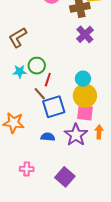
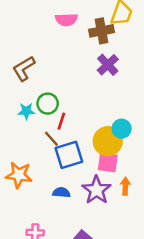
cyan circle: (83, 79) -> (122, 129), moved

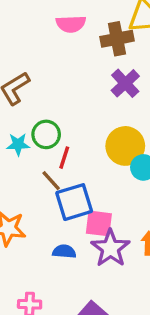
yellow circle: (108, 141) -> (125, 146), moved
pink square: (108, 162) -> (99, 223), moved

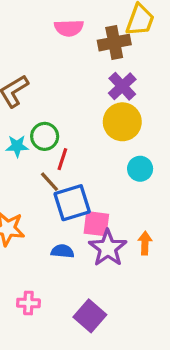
yellow circle: (125, 146) -> (122, 122), moved

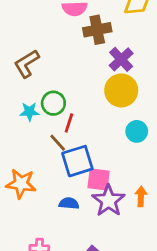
brown cross: (114, 43) -> (97, 30), moved

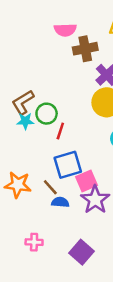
brown L-shape: (27, 64) -> (23, 102), moved
brown line: (58, 143) -> (50, 187), moved
pink square: (99, 179) -> (86, 181), turned -30

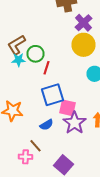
pink square: (86, 181) -> (68, 108), turned 36
brown line: (50, 187) -> (36, 146), moved
blue semicircle: (60, 202) -> (46, 125), turned 144

